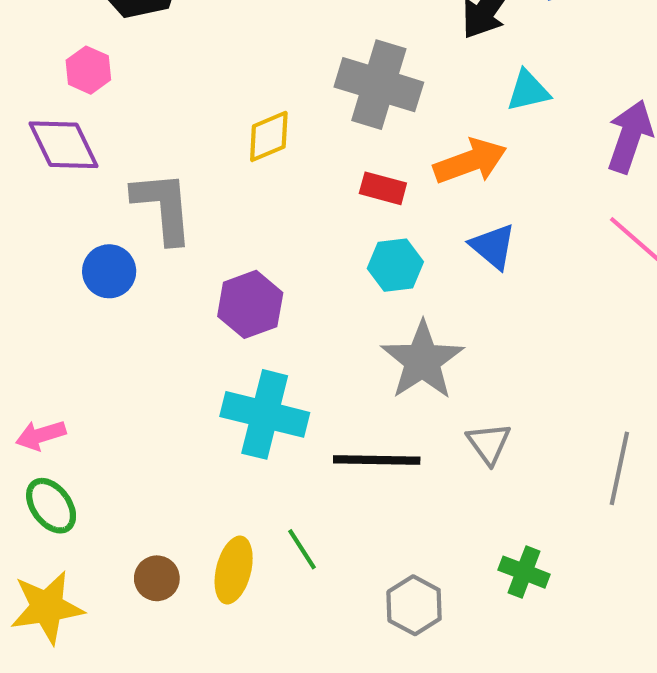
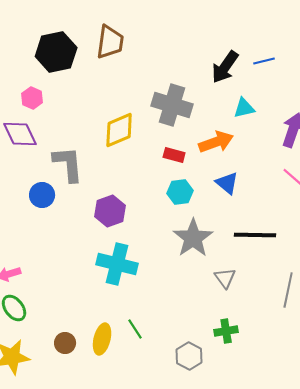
yellow diamond: (269, 136) -> (119, 130), size x1.4
black line: (377, 460) -> (255, 235), moved
green cross: (524, 572) -> (226, 331), moved, turned -30

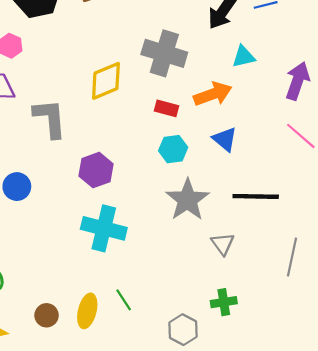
blue circle: (42, 195) -> (17, 187), moved

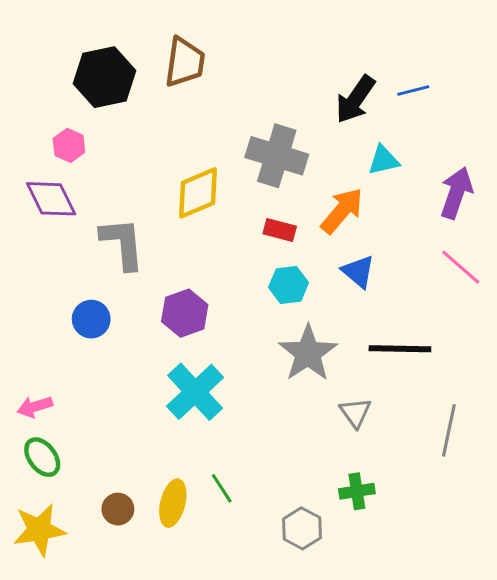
orange arrow: (213, 94) -> (342, 211), turned -30
blue circle: (17, 187) -> (91, 319), moved
cyan cross: (104, 228) -> (195, 392), turned 33

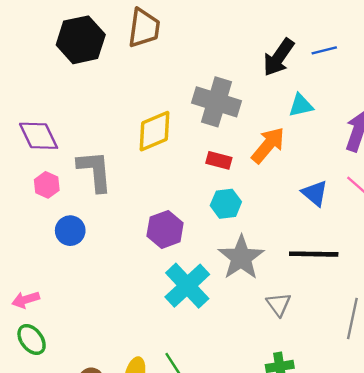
pink hexagon: (69, 145) -> (47, 185), moved
blue triangle: (358, 272) -> (315, 193), moved
purple hexagon: (185, 313) -> (165, 229), moved
cyan cross: (195, 392) -> (187, 286), moved

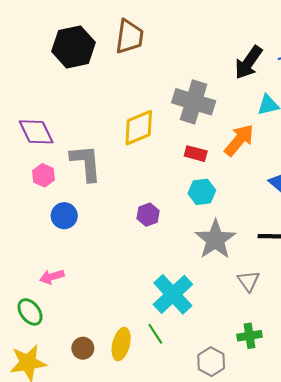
purple hexagon: (165, 229) -> (148, 215), size x0.7
cyan cross: (187, 286) -> (173, 294), moved
pink arrow: (26, 300) -> (52, 277), moved

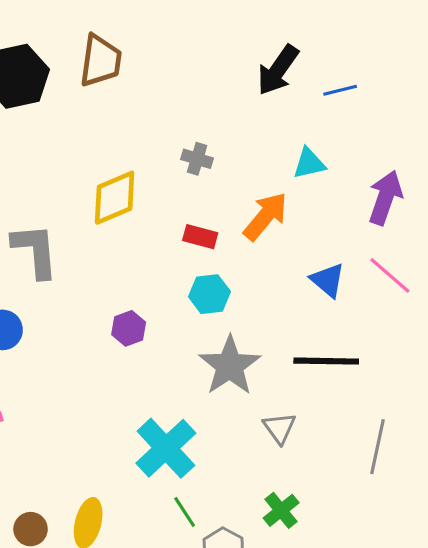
black arrow: (248, 62) -> (278, 70), moved
gray cross: (194, 102) -> (197, 159), size x0.5
green line: (155, 334) -> (185, 512), moved
green cross: (249, 336) -> (281, 510), turned -30

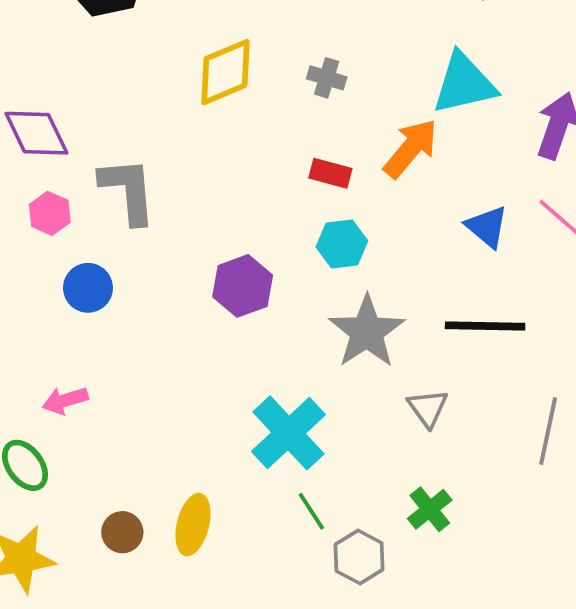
cyan triangle: (309, 163) -> (464, 84), size x1.6
yellow diamond: (115, 198) -> (225, 72), moved
purple hexagon: (129, 328) -> (243, 286), size x1.4

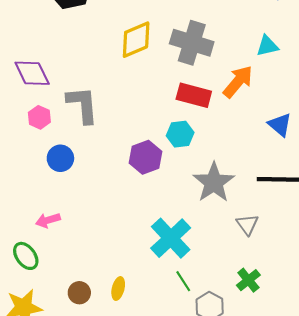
gray cross: (327, 78) -> (192, 43), size x2.0
cyan triangle: (464, 84) -> (267, 46), size x0.6
red rectangle: (330, 173) -> (194, 95), size x1.5
cyan hexagon: (342, 244) -> (180, 134), moved
yellow ellipse: (193, 525) -> (118, 289), size x0.7

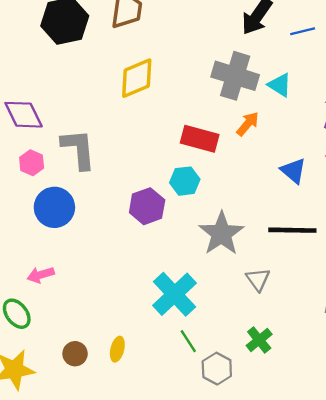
gray cross: (192, 43) -> (235, 76), moved
cyan triangle: (267, 46) -> (280, 85), turned 45
orange arrow: (238, 82) -> (248, 124), size x0.7
blue circle: (60, 158) -> (54, 207), size x1.4

